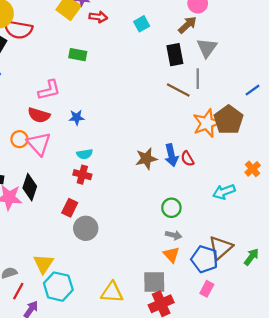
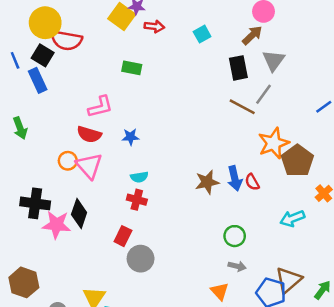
gray line: (198, 79) -> (264, 94), turned 36
brown pentagon: (229, 120) -> (297, 161), moved
orange triangle: (171, 255) -> (220, 291), moved

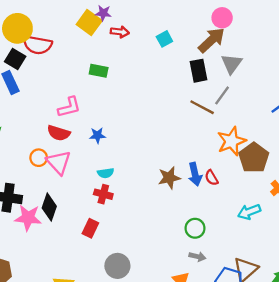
brown arrow: (252, 35) -> (211, 40), size x1.4
gray circle: (141, 259) -> (117, 266), moved

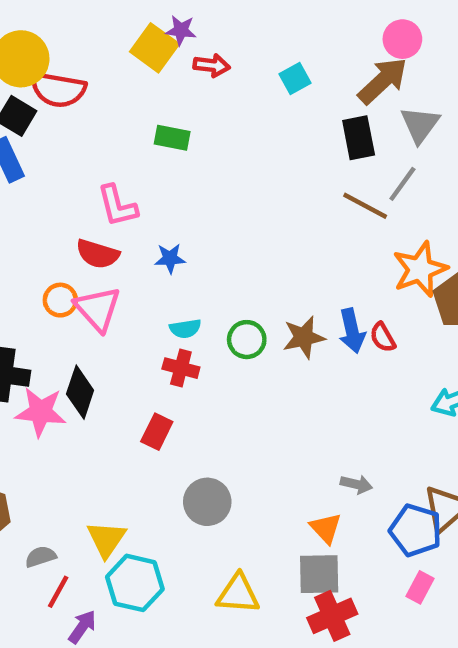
pink L-shape: (69, 107) -> (117, 206), turned 90
green circle: (195, 228) -> (247, 340), moved

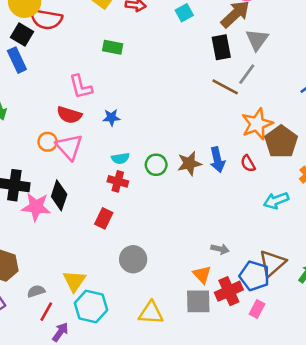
red semicircle: (383, 337) -> (248, 163), moved
red cross: (332, 616) -> (229, 291), moved

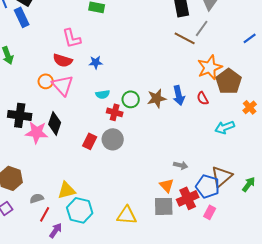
red cross: (118, 181) -> (115, 112), moved
gray circle: (133, 259) -> (113, 139), moved
yellow triangle: (74, 281) -> (67, 190), turned 42

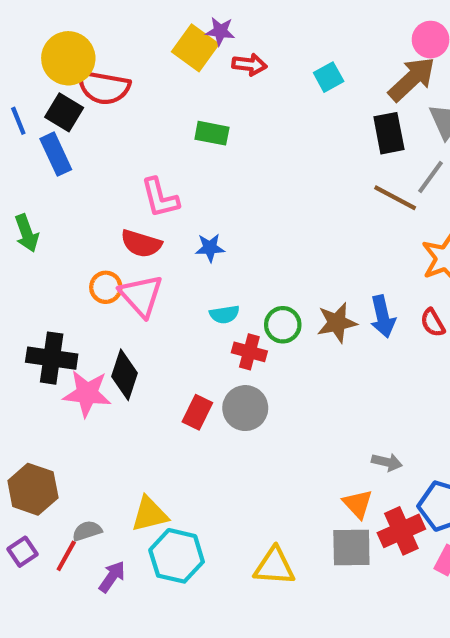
red line: (45, 214) -> (66, 556), moved
purple arrow: (56, 230) -> (112, 577), moved

